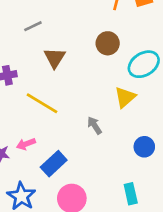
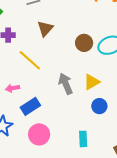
brown circle: (108, 43) -> (84, 43), moved
yellow triangle: (125, 97) -> (92, 82), moved
gray arrow: (95, 125) -> (66, 84), size x1.5

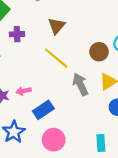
brown circle: (84, 43) -> (99, 52), moved
yellow line: (30, 60) -> (56, 58), moved

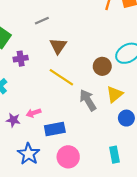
blue rectangle: (43, 110) -> (55, 129), turned 30

